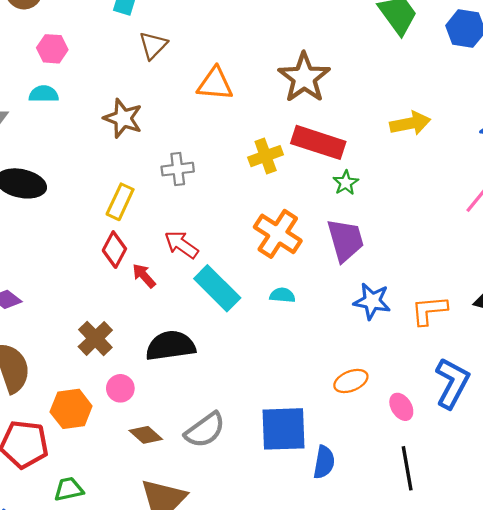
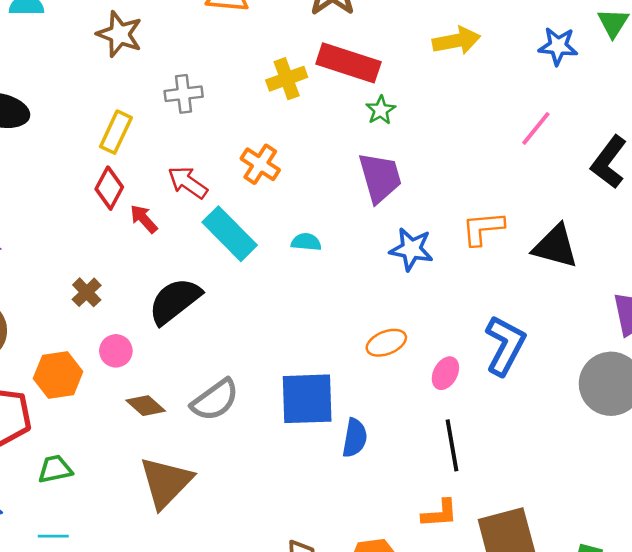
orange cross: (278, 234) -> (260, 164), moved, size x0.7
orange L-shape: (429, 310) -> (483, 228), moved
brown cross: (95, 338) -> (87, 292), size x0.7
black semicircle: (170, 346) -> (175, 301), turned -30
pink ellipse: (401, 407) -> (445, 373), turned 60

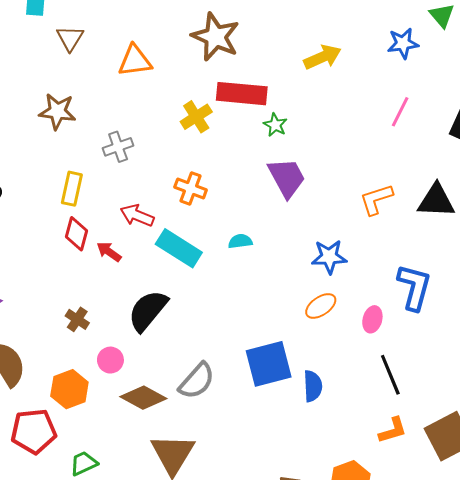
blue star: (411, 249) -> (329, 257), moved
brown diamond: (146, 406) -> (143, 398), size x1.4

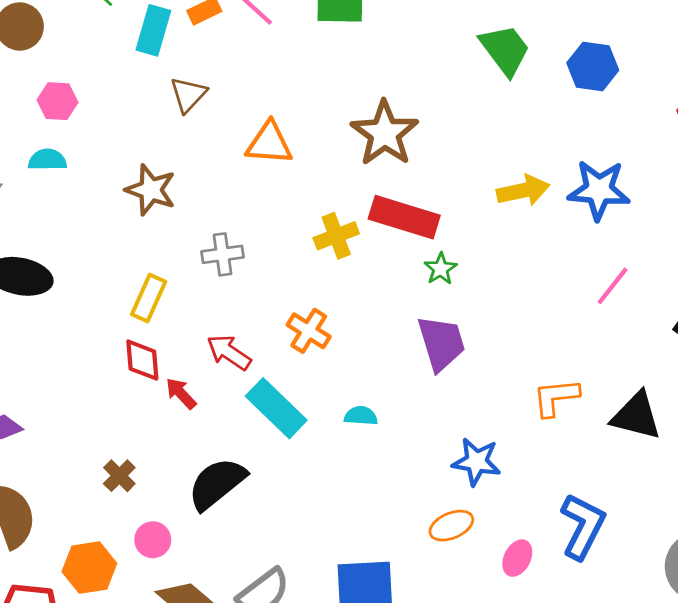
blue star: (403, 43) -> (599, 190), moved, size x1.4
red diamond: (77, 234) -> (142, 360), turned -32

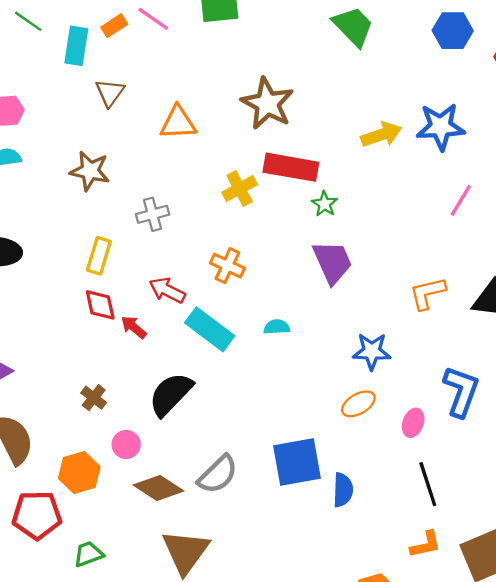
blue hexagon: (593, 66) -> (453, 31), moved

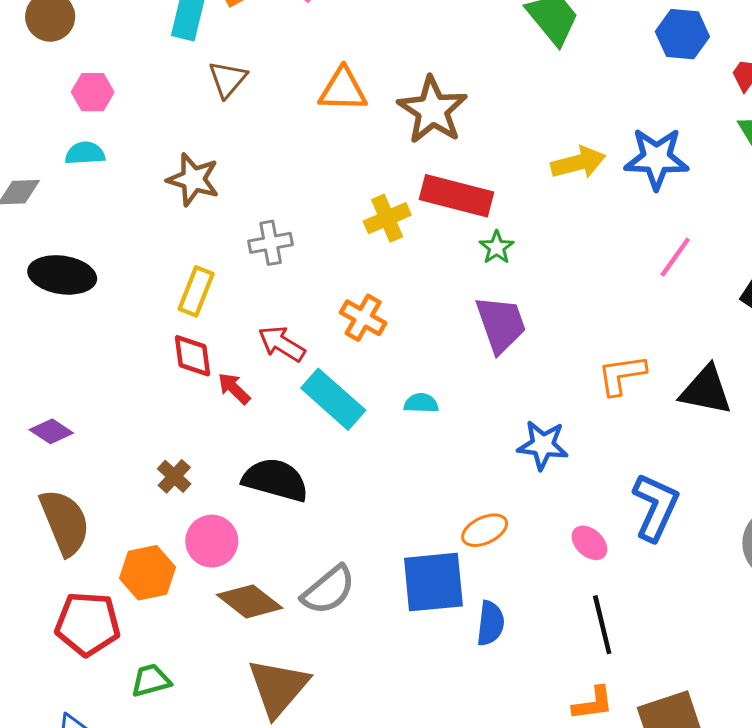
orange triangle: (178, 123) -> (343, 90), moved
black semicircle: (171, 394) -> (275, 480), turned 57
orange ellipse: (358, 404) -> (485, 530), moved
pink ellipse: (413, 423) -> (589, 543), turned -72
pink circle: (126, 444) -> (212, 541), size x1.4

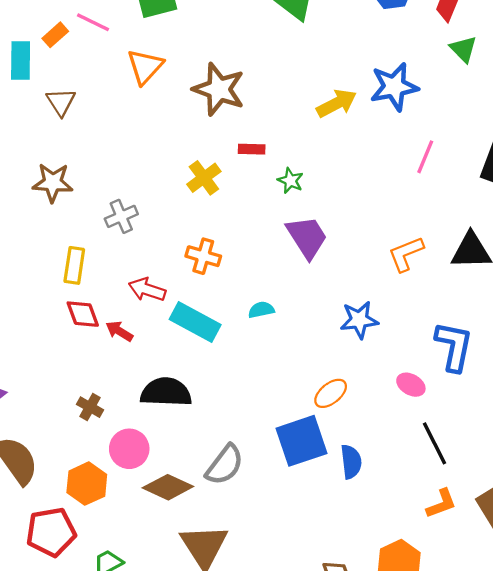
orange triangle: (343, 90) -> (145, 67), moved, turned -36
red rectangle: (457, 196) -> (252, 149), size x0.5

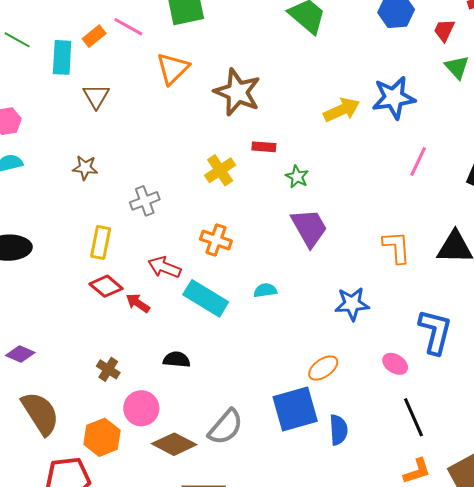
brown star: (53, 183) -> (85, 168), size x0.7
orange L-shape: (406, 254) -> (397, 247), turned 105
red diamond: (83, 314) -> (106, 286), turned -32
black semicircle: (166, 392) -> (177, 360), size x0.6

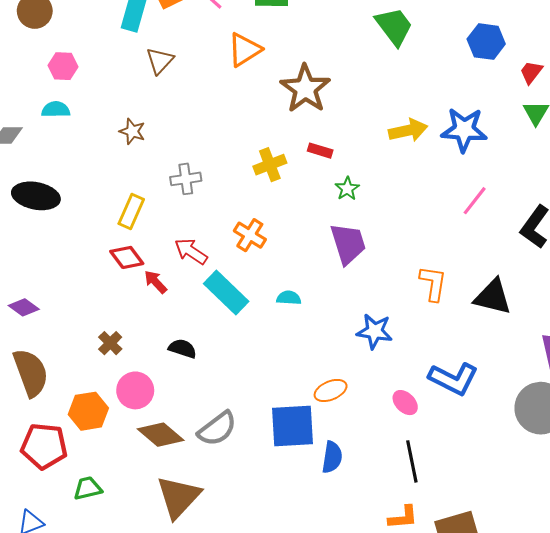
blue L-shape: (435, 332) -> (453, 379), turned 90

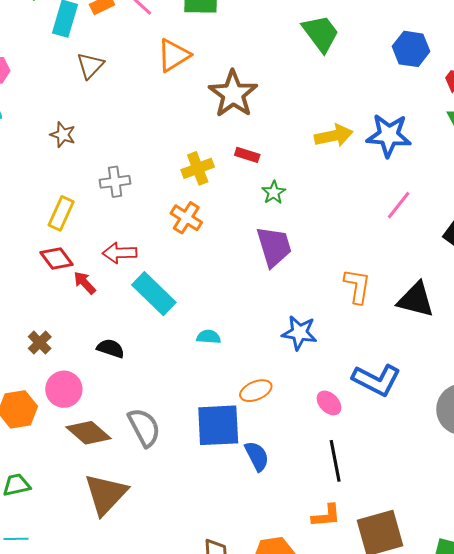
orange cross: (250, 235) -> (186, 218), moved
red arrow: (191, 251) -> (120, 253), turned -36
cyan semicircle: (289, 298) -> (209, 337), moved
gray semicircle: (217, 429) -> (144, 427), turned -81
blue semicircle: (332, 457) -> (257, 456), turned -36

